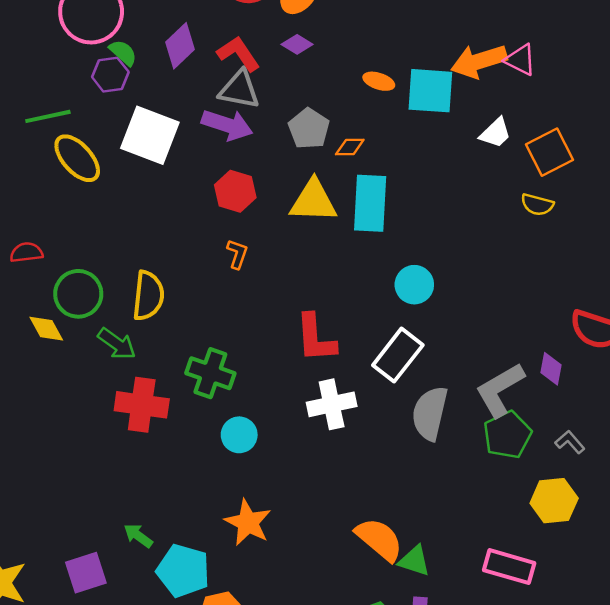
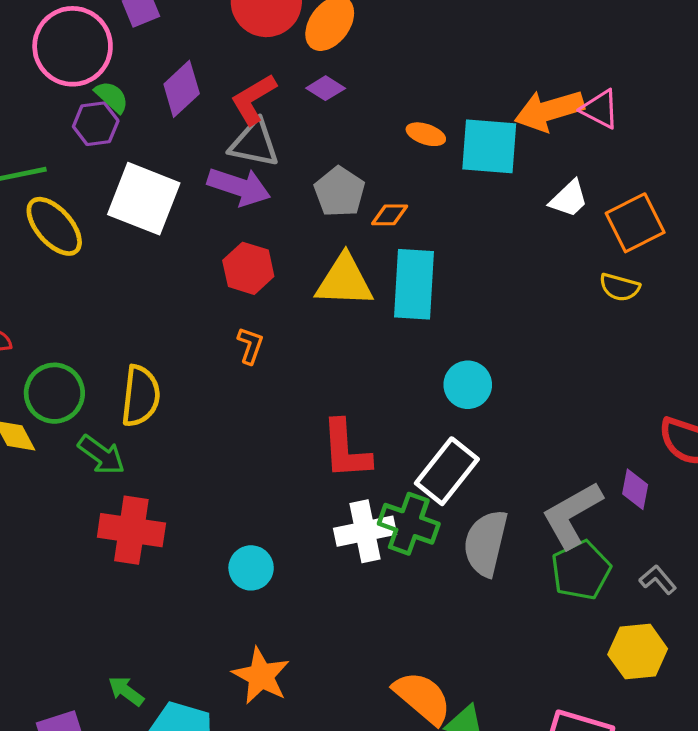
red L-shape: (238, 54) -> (253, 99), turned -87
green cross: (210, 373) -> (409, 524), moved

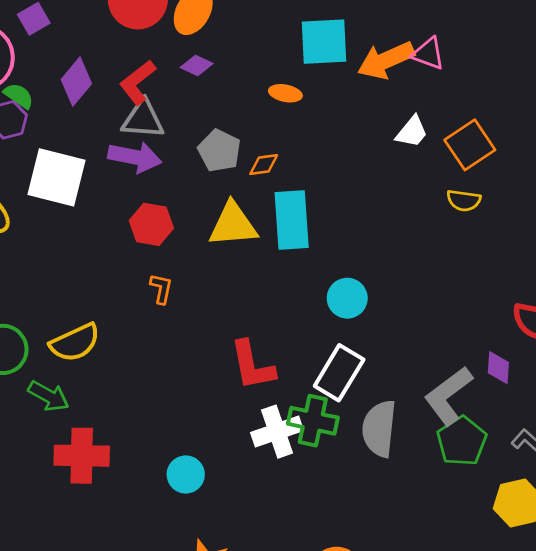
cyan square: (489, 146) -> (324, 42), moved
yellow semicircle: (141, 396) -> (75, 343), turned 66

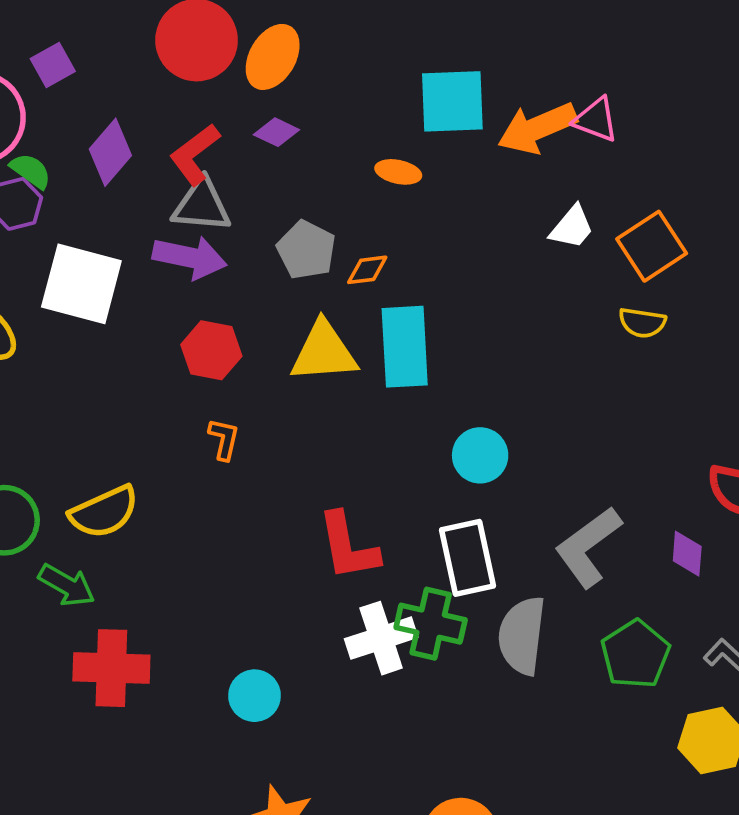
white rectangle: (339, 373) -> (468, 558), turned -44
gray L-shape: (448, 396) -> (588, 547), moved

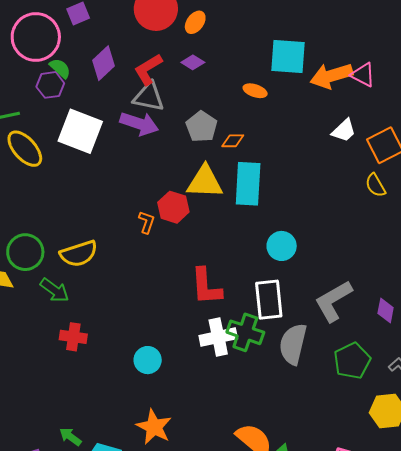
orange ellipse: (273, 57) -> (195, 22), size x0.7
yellow semicircle: (642, 323) -> (375, 185), turned 45
red hexagon: (211, 350) -> (173, 207), moved
red cross: (111, 668) -> (73, 337), size x0.7

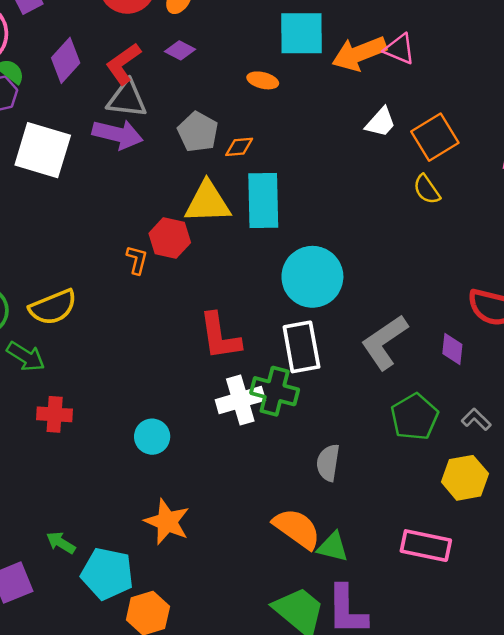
cyan circle: (282, 246) -> (312, 277), size x1.6
gray semicircle: (293, 344) -> (328, 463), moved, size x0.7

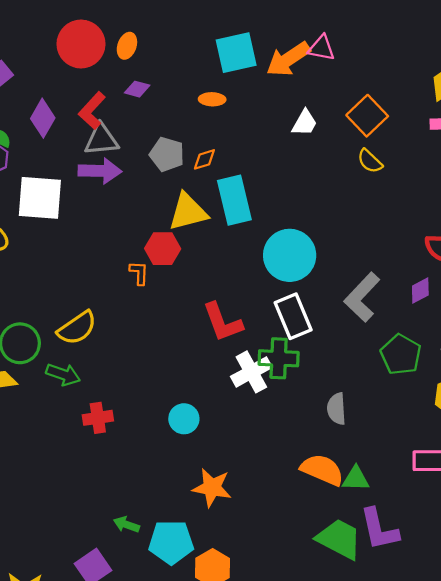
white trapezoid: (381, 122) -> (304, 123), moved
purple diamond: (452, 349) -> (420, 291), turned 68

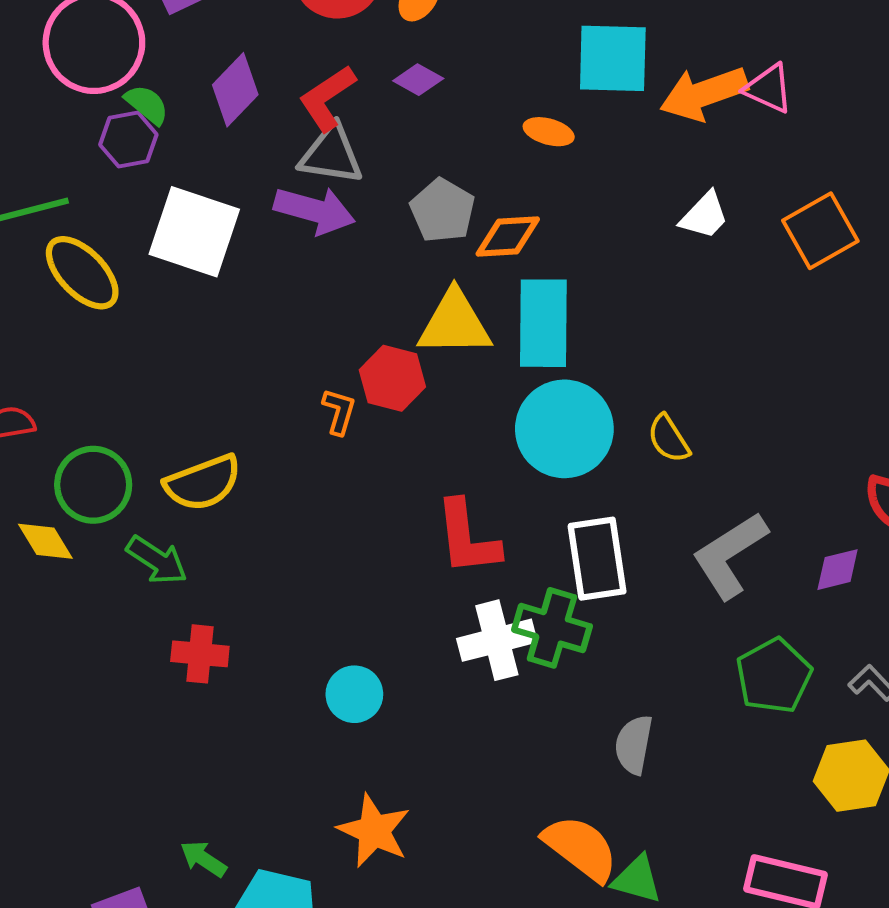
orange diamond: (204, 159) -> (508, 237), size x1.4
yellow semicircle: (370, 161) -> (669, 439), moved
cyan circle: (290, 255) -> (564, 429), moved

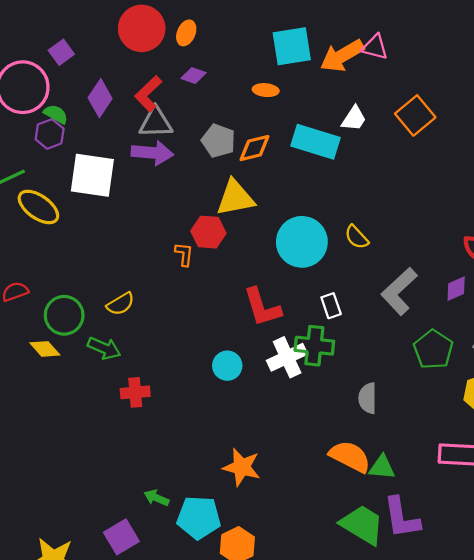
cyan rectangle: (543, 323) -> (316, 142), moved, turned -63
yellow semicircle: (203, 483) -> (121, 304), size x0.7
white rectangle: (597, 559) -> (331, 306), size x0.6
cyan circle: (354, 694) -> (227, 366), moved

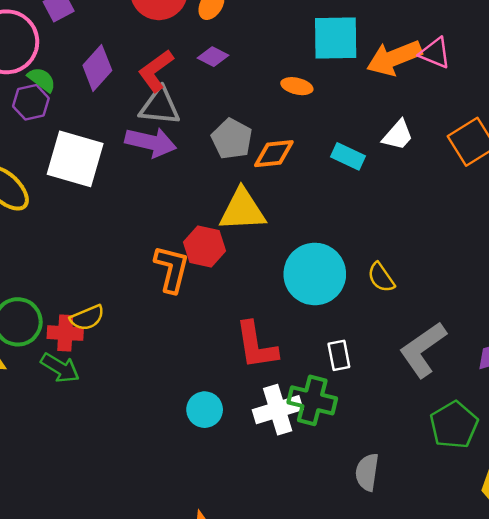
cyan rectangle: (316, 142) -> (348, 156), size x0.6
orange L-shape: (184, 254) -> (172, 269), size x1.6
red cross: (135, 392) -> (65, 333), moved

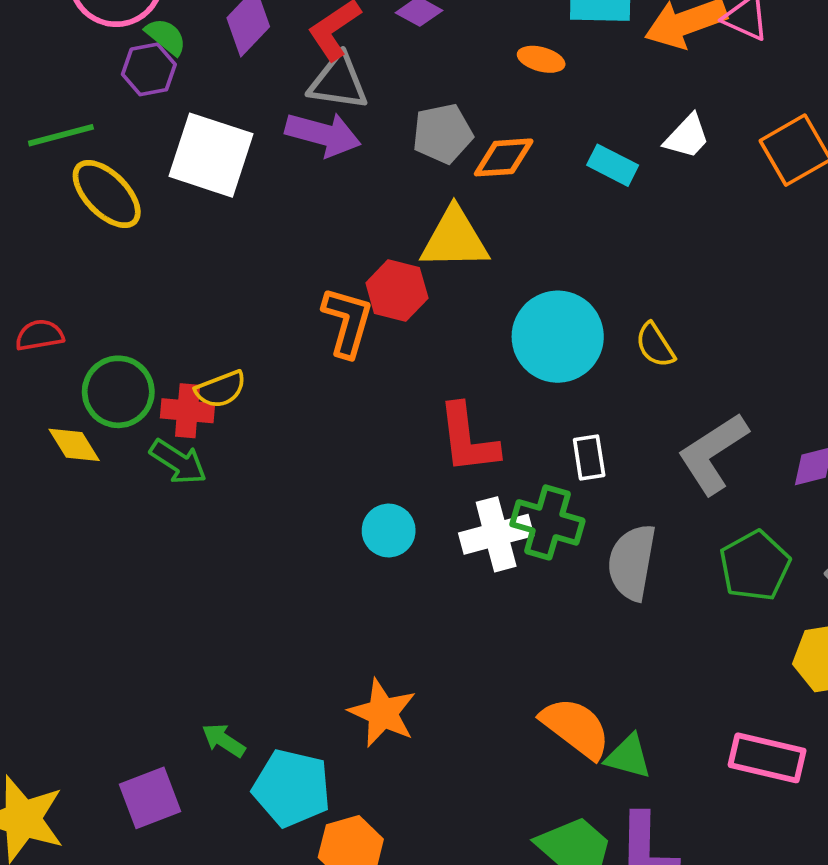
gray pentagon: (232, 139) -> (443, 134), turned 30
gray semicircle: (367, 472) -> (632, 562), moved, size x1.4

